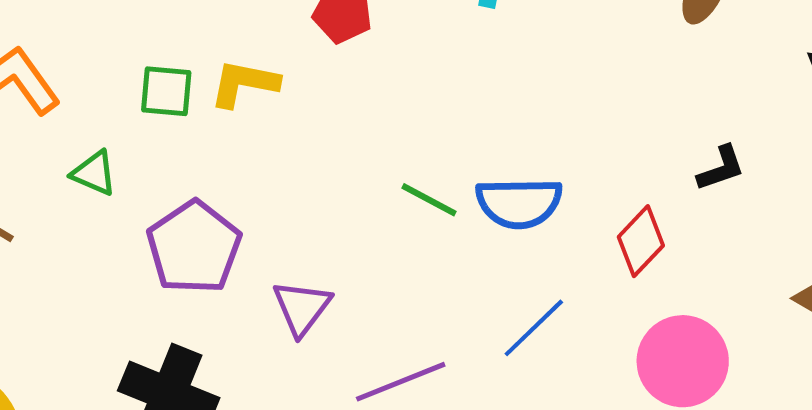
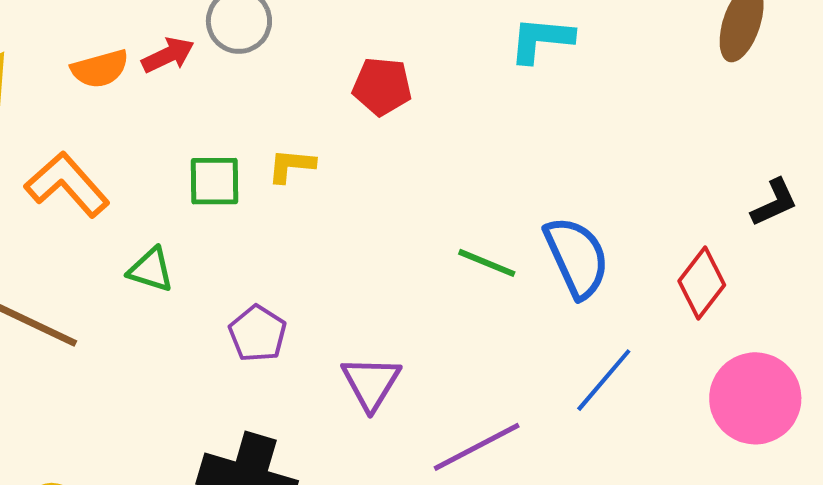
yellow L-shape: (244, 83) -> (291, 166), size x0.7
blue semicircle: (519, 203) -> (577, 257), turned -108
purple pentagon: (194, 247) -> (258, 334), size x0.6

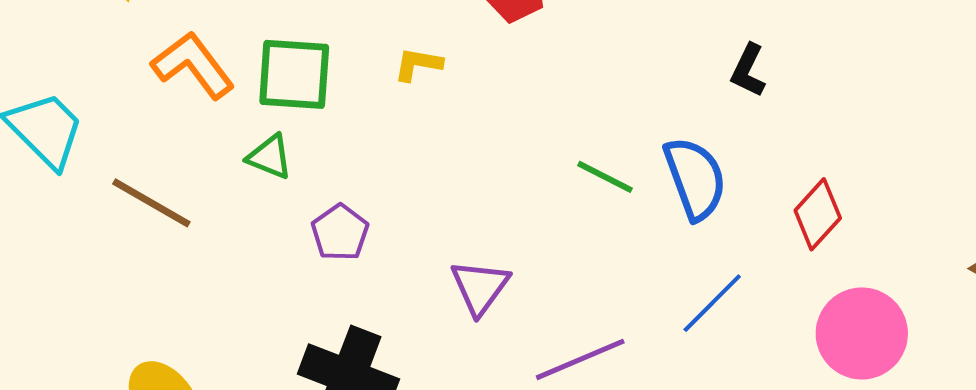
green square: (214, 181) -> (294, 74), moved, size x1.4
black L-shape: (774, 203) -> (748, 70), moved, turned 136
purple pentagon: (258, 334) -> (340, 233), moved

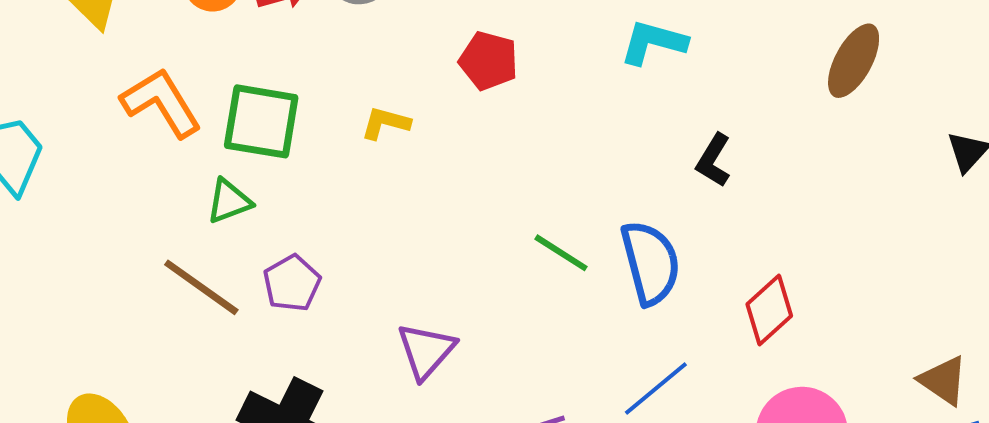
green triangle: (270, 157) -> (229, 201), turned -48
brown line: (151, 203) -> (201, 287), moved

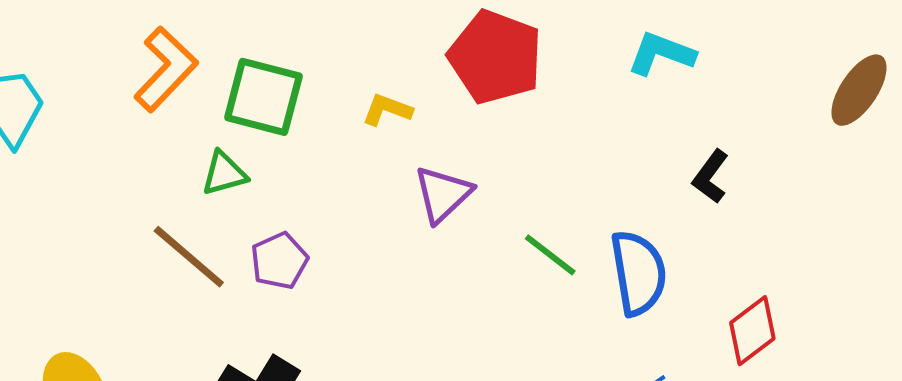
red pentagon: (489, 61) -> (495, 57), size x1.6
orange L-shape: (161, 103) -> (166, 69), turned 70
purple triangle: (426, 351) -> (443, 194), moved

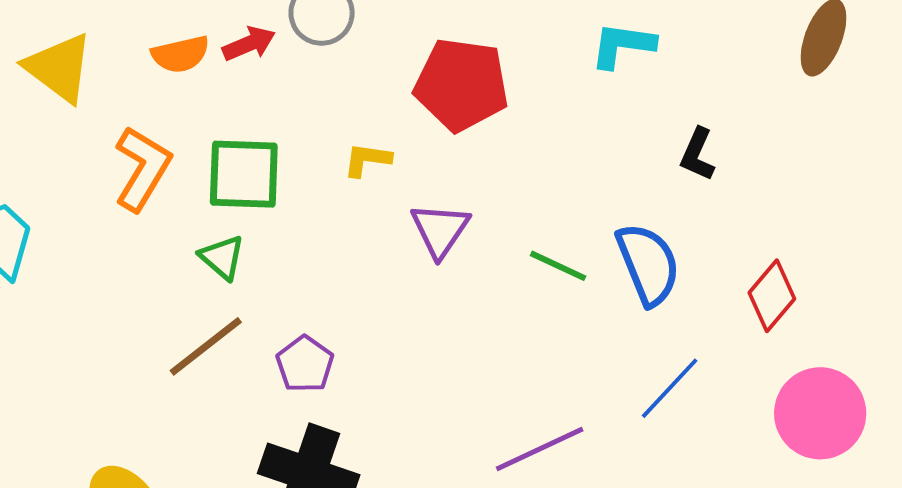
green triangle: (224, 173) -> (222, 257), turned -51
brown line: (189, 257) -> (206, 346), turned -66
purple pentagon: (279, 261) -> (305, 364), moved

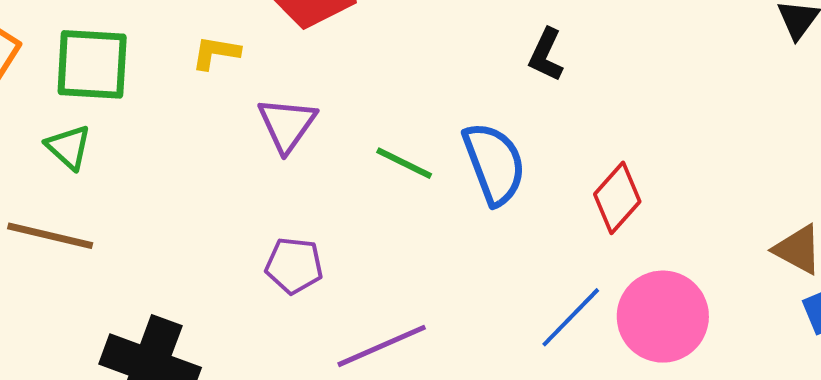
brown line: (206, 346) -> (50, 236), turned 50
purple pentagon: (305, 364) -> (294, 265), moved, turned -30
blue line: (670, 388) -> (571, 317), moved

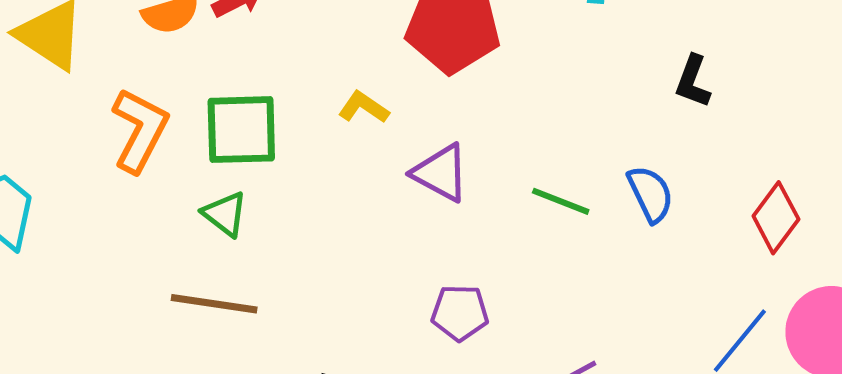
yellow L-shape: (216, 53) -> (364, 107), turned 30
purple triangle: (287, 125) -> (441, 173), turned -32
blue semicircle: (494, 163) -> (650, 194), size x0.7

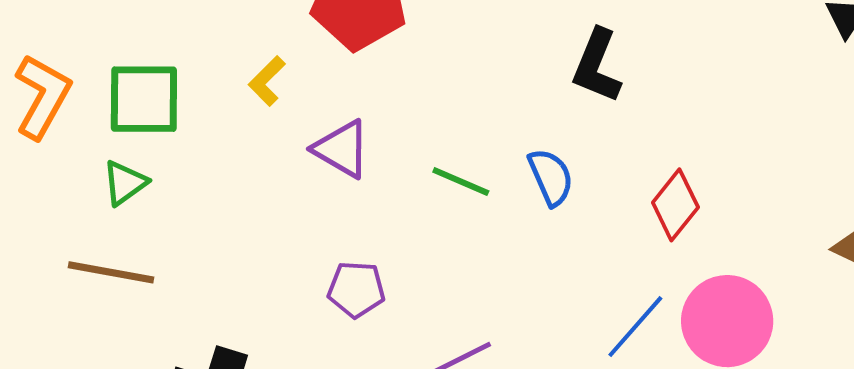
black L-shape: (693, 81) -> (597, 66), size x1.4
yellow L-shape: (364, 107) -> (267, 81), turned -81
green triangle: (225, 214) -> (125, 183), turned 45

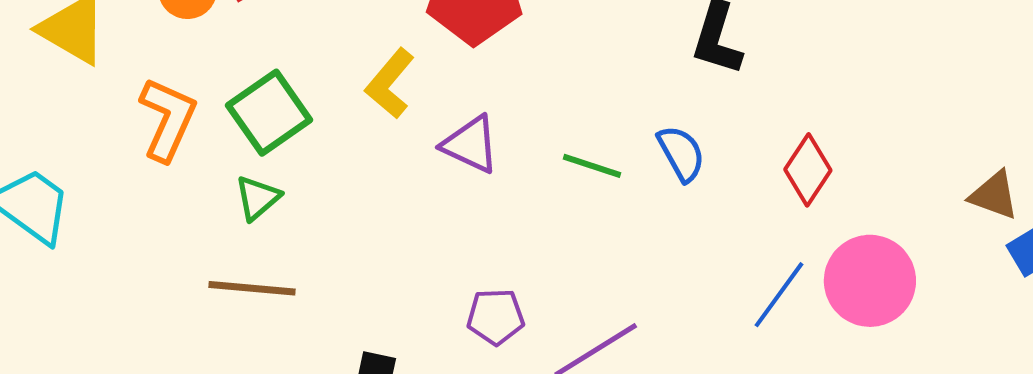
yellow L-shape: (267, 81) -> (390, 83), size x1.4
green square: (144, 99) -> (269, 113), turned -30
purple pentagon: (356, 289) -> (496, 317), moved

